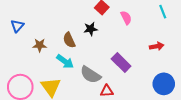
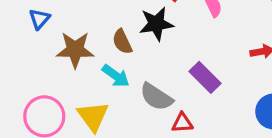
black star: (90, 29) -> (156, 24), size x1.5
brown star: (40, 45) -> (75, 50), size x1.6

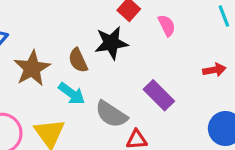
brown star: (75, 50) -> (32, 68), turned -30

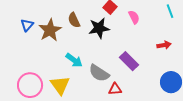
brown semicircle: (78, 60) -> (74, 20), moved
brown star: (32, 68) -> (50, 30), moved

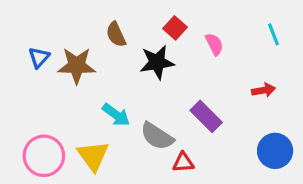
brown semicircle: (74, 20) -> (116, 34), moved
brown star: (50, 30) -> (77, 66), turned 30

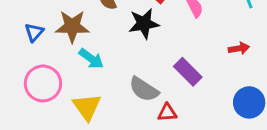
blue triangle: (39, 57) -> (34, 32), moved
cyan arrow: (116, 115) -> (91, 59), moved
pink circle: (44, 156) -> (43, 83), moved

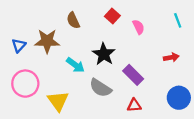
black star: (144, 24) -> (104, 54), moved, turned -30
cyan arrow: (91, 59) -> (75, 65), moved
red triangle: (167, 113) -> (134, 105), moved

